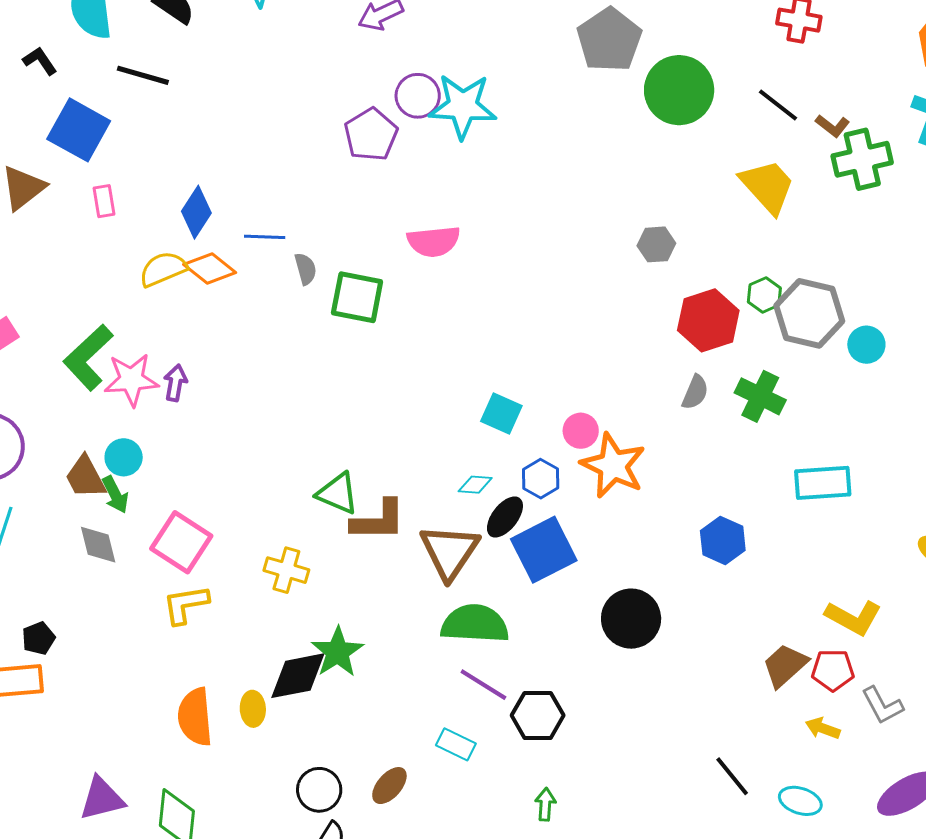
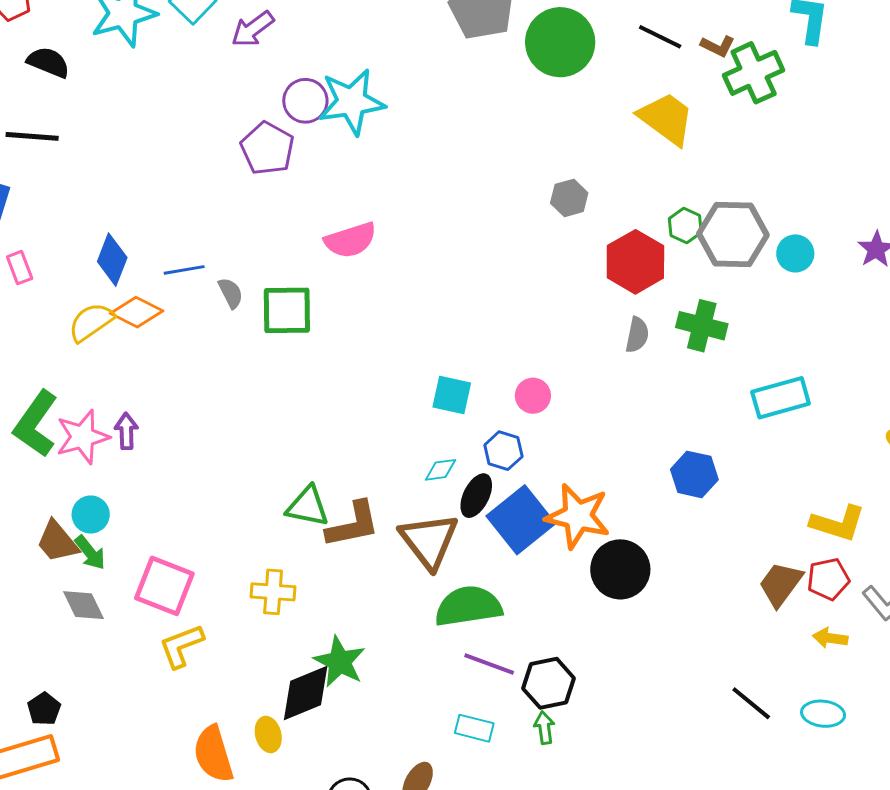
orange star: (613, 466) -> (578, 516), moved
green arrow: (545, 804) -> (544, 728), moved

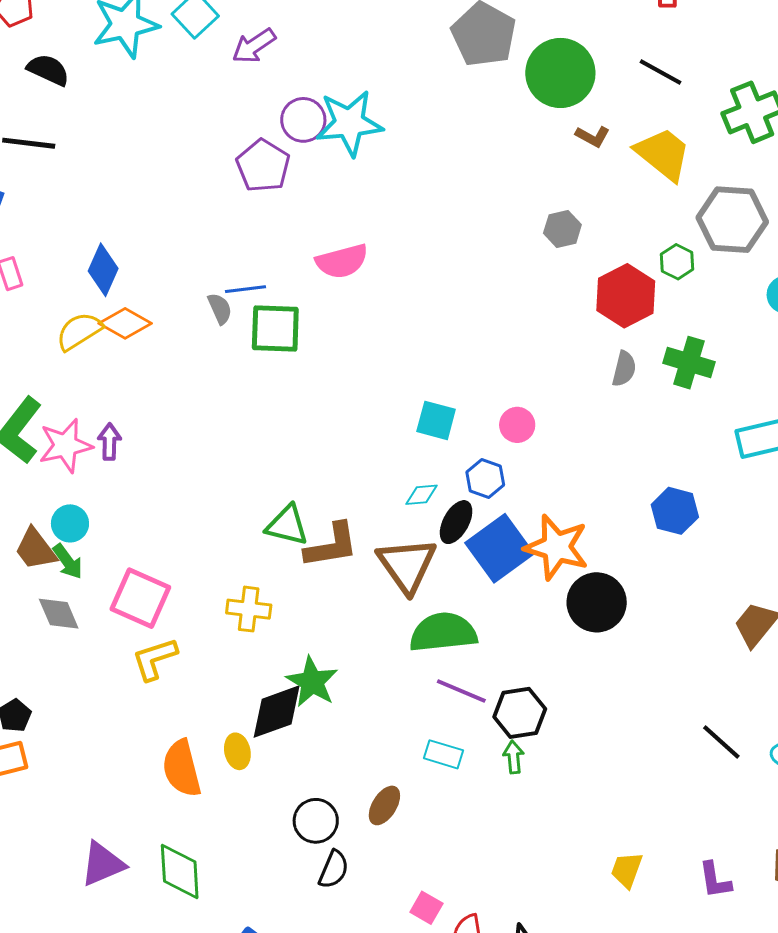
brown L-shape: (718, 46) -> (593, 136), moved
gray hexagon: (733, 234) -> (732, 220), moved
blue line: (184, 270) -> (246, 289), moved

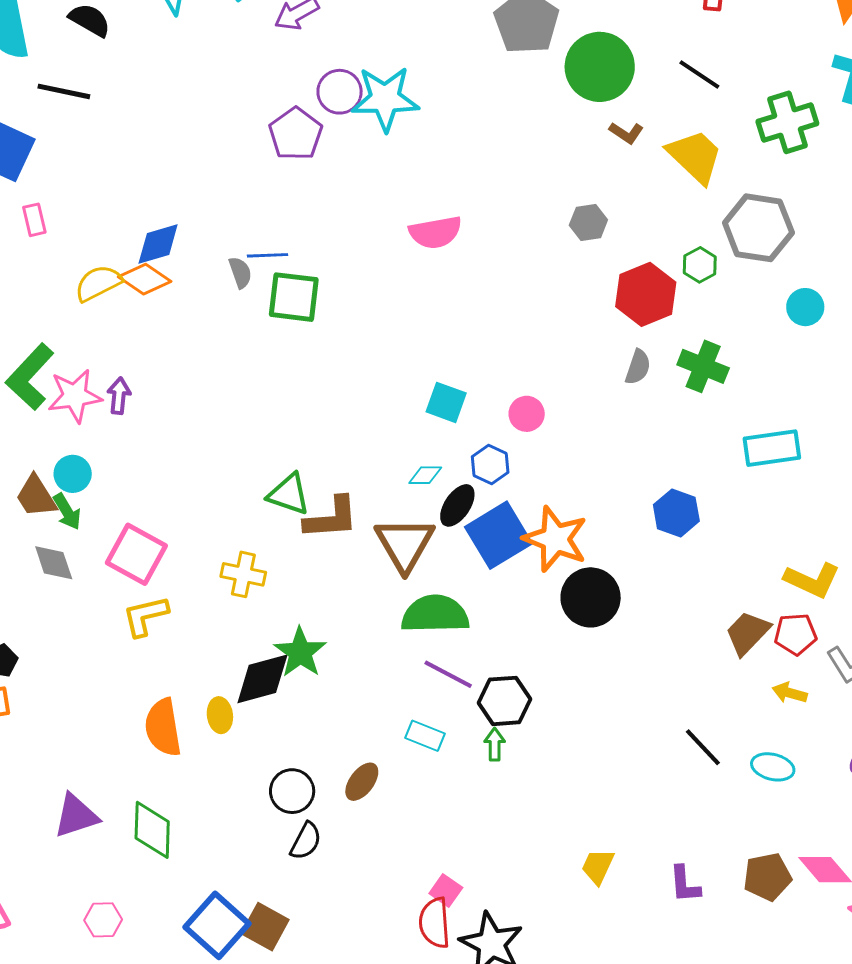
pink semicircle: (342, 261) -> (435, 232), moved
blue diamond: (103, 270) -> (158, 244), moved, turned 45
pink square: (426, 908) -> (446, 891), moved

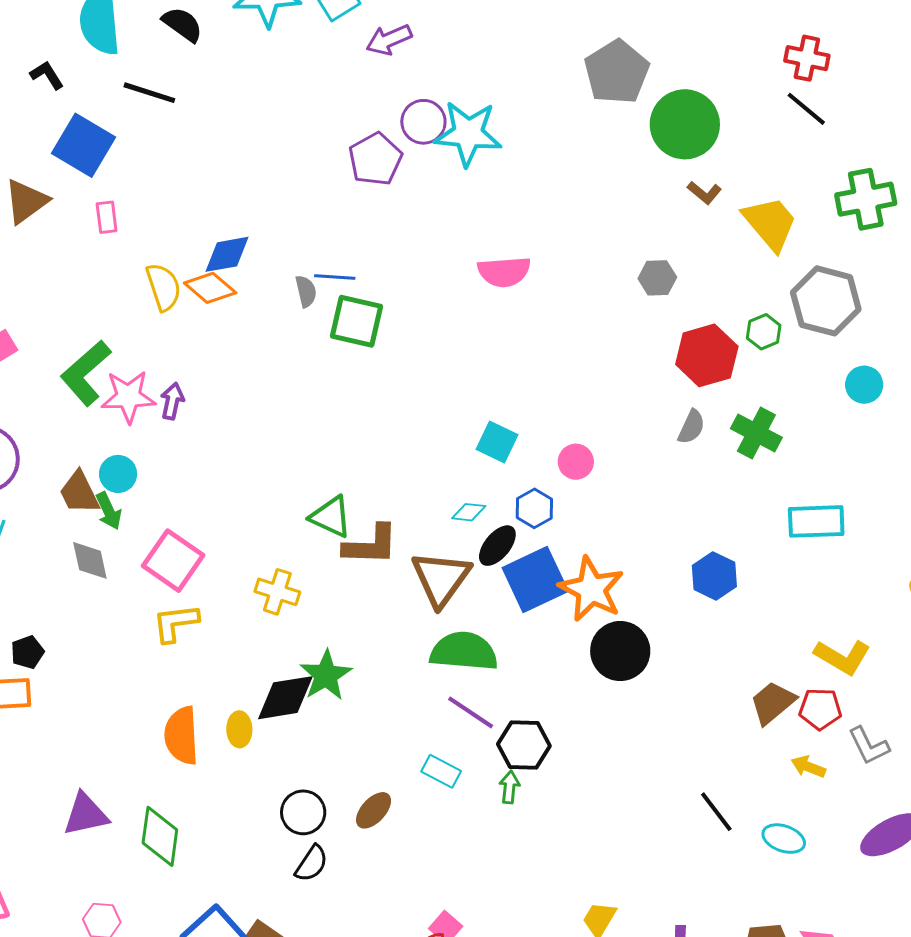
black line: (699, 75) -> (806, 109), moved
yellow semicircle: (98, 283) -> (164, 287), turned 93

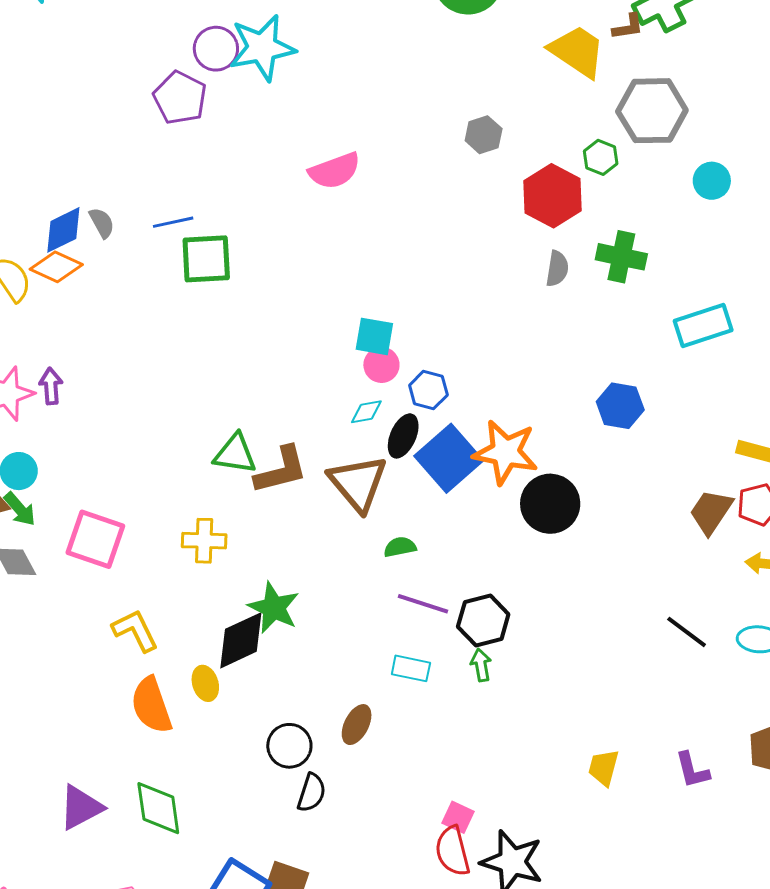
brown L-shape: (704, 193) -> (628, 27), moved, turned -32
gray semicircle: (306, 291) -> (102, 223), moved
pink circle: (576, 462) -> (381, 365), moved
yellow L-shape: (176, 623) -> (135, 631), moved, turned 87
green semicircle: (464, 651) -> (400, 547), size x0.5

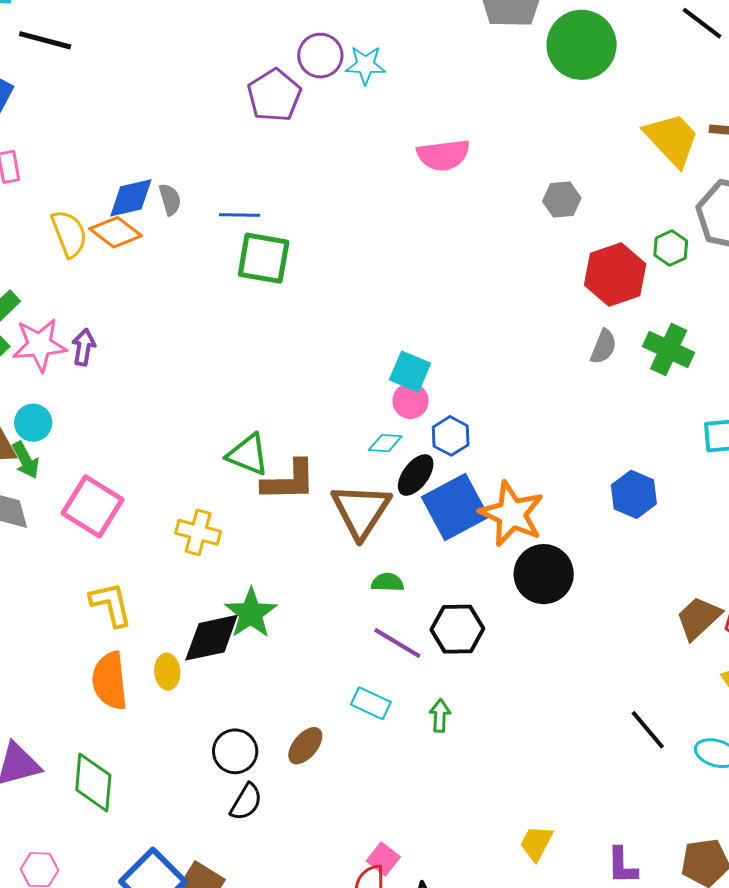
cyan star: (262, 48) -> (366, 65), size x0.6
pink semicircle: (335, 171) -> (443, 155), moved
black hexagon: (483, 621) -> (457, 629), moved

